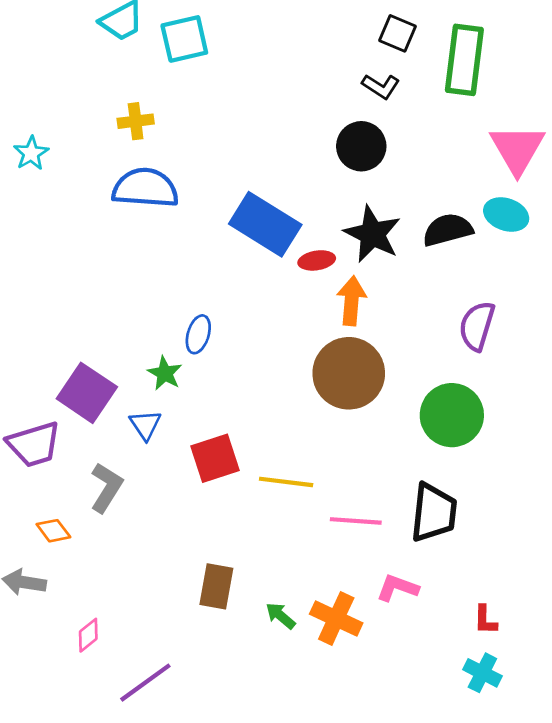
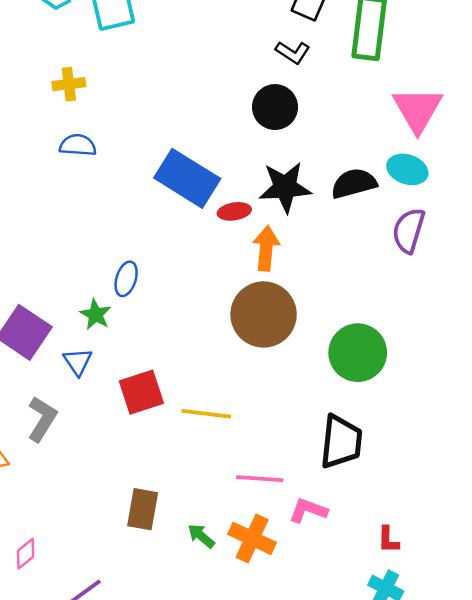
blue semicircle: (145, 188) -> (78, 145), size x0.6
black star: (372, 234) -> (285, 187), turned -30
purple semicircle: (477, 326) -> (409, 230), moved
pink line: (356, 521) -> (260, 479), moved

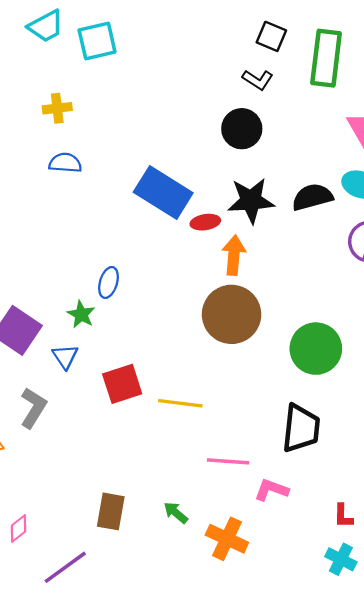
brown rectangle: (143, 509) -> (111, 511), moved
orange cross: (252, 538) -> (227, 539), moved

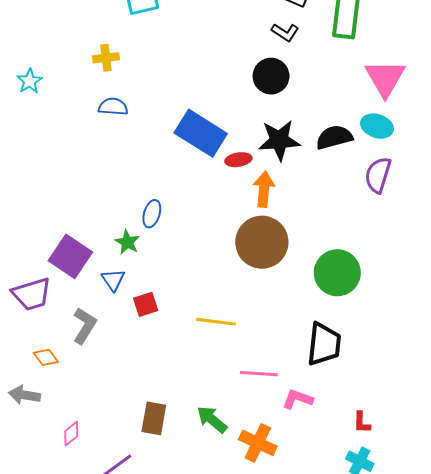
red square: (122, 384) -> (146, 304), moved, size x0.7
green arrow: (176, 513) -> (212, 419), size x1.4

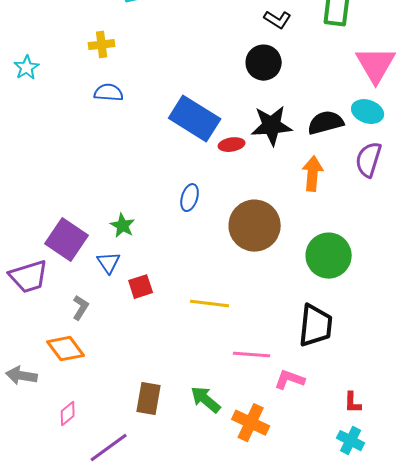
orange arrow: (264, 189) -> (313, 174), moved
blue ellipse: (152, 214) -> (190, 198), moved
gray L-shape: (85, 326) -> (81, 308), size x0.7
orange diamond: (46, 357) -> (66, 349), moved, size x1.5

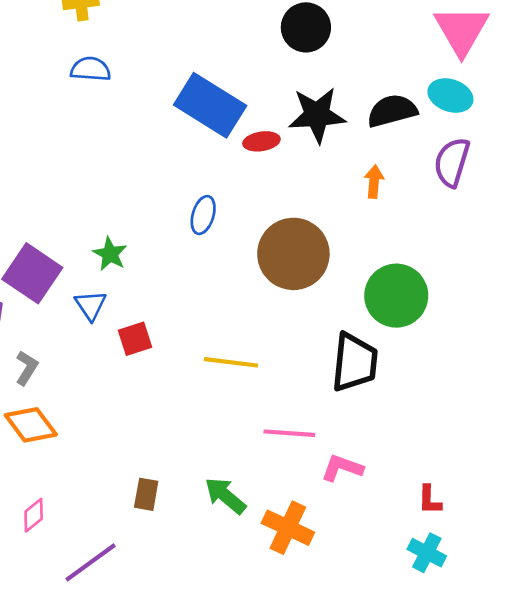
orange arrow: (313, 174) -> (374, 182), size x0.7
gray L-shape: (81, 308) -> (27, 368), moved
black trapezoid: (316, 326) -> (355, 362), moved
brown rectangle: (149, 399) -> (146, 494), size x0.7

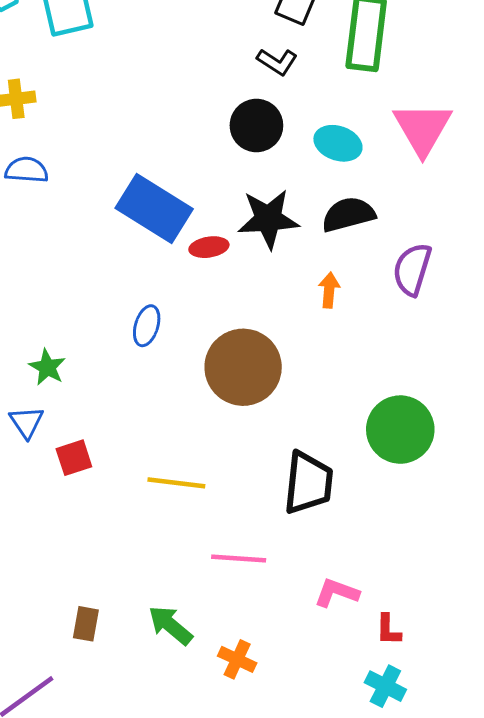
cyan ellipse: (450, 96) -> (338, 143), moved
green circle: (396, 296) -> (400, 430), moved
pink L-shape: (342, 468) -> (337, 593), moved
orange cross: (288, 528) -> (237, 659), size x0.7

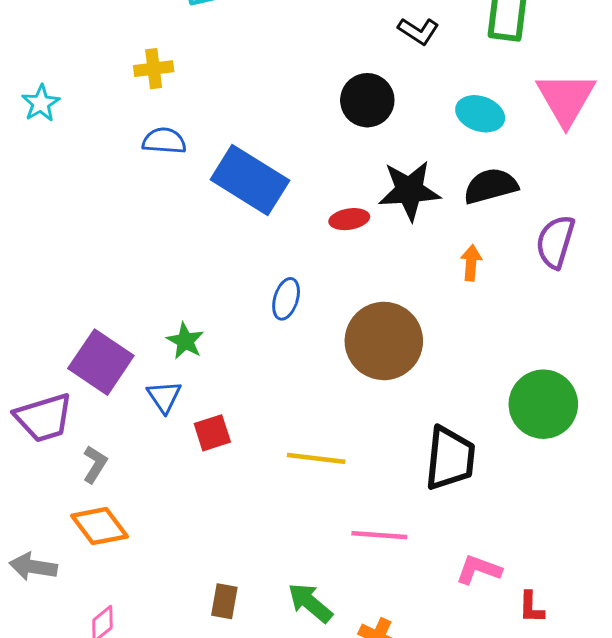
black circle: (256, 125) -> (367, 100), moved
blue rectangle: (154, 209) -> (250, 180), moved

